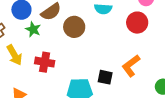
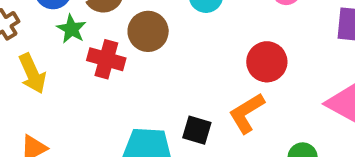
red circle: (137, 23) -> (267, 62), moved
red cross: (45, 62) -> (106, 59), moved

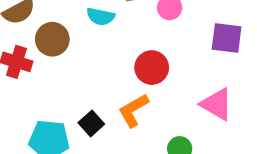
black square: (197, 130) -> (91, 123), turned 30

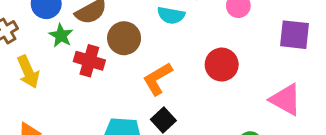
orange L-shape: (133, 110) -> (158, 79), moved

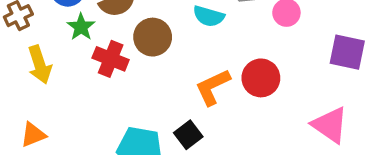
orange L-shape: (158, 79) -> (213, 87), moved

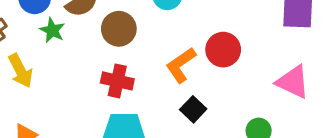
red cross: (111, 59) -> (117, 81), moved
black square: (188, 135) -> (193, 109), moved

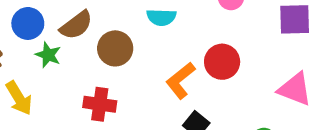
red cross: (117, 81) -> (100, 104), moved

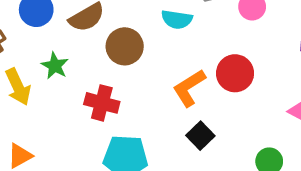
green star: (48, 55) -> (55, 66), moved

